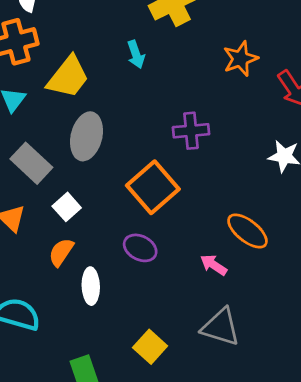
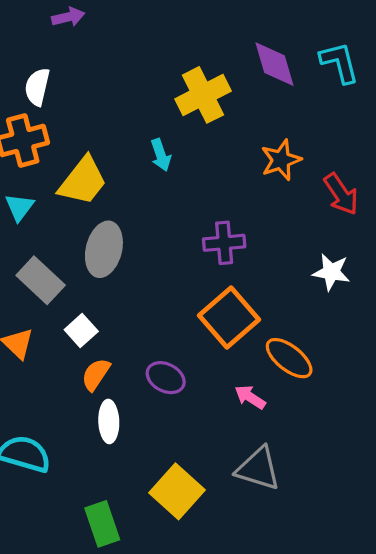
orange square: (153, 187) -> (229, 318), moved
orange semicircle: (61, 252) -> (96, 374), moved
yellow square: (150, 347) -> (177, 491), size x1.4

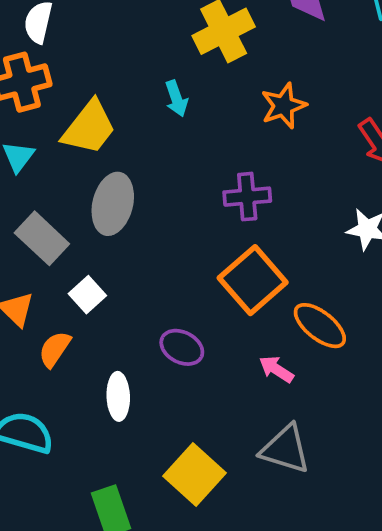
orange star: (281, 160) -> (284, 106), moved
orange semicircle: (96, 374) -> (55, 349), moved

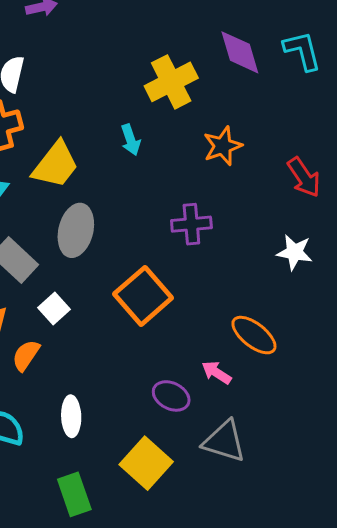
orange square: (253, 280) -> (143, 296), moved
purple ellipse: (182, 347) -> (171, 396), moved
white ellipse: (118, 396) -> (71, 416), moved

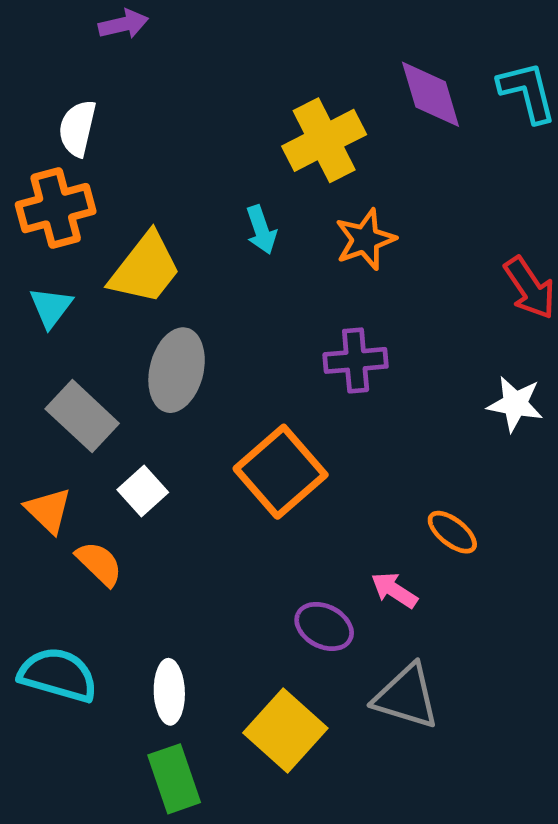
orange star: (223, 146) -> (365, 239), moved
orange ellipse: (254, 335) -> (452, 532), size x0.7
orange semicircle: (26, 355) -> (99, 564), turned 100
white ellipse: (71, 416) -> (169, 692), moved

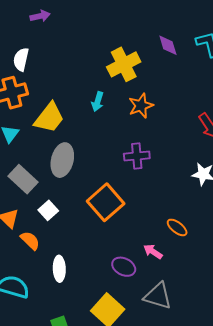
purple diamond: (431, 94) -> (168, 45), size x0.7
cyan arrow: (261, 230) -> (98, 102), turned 36
white ellipse: (169, 692) -> (59, 269), moved

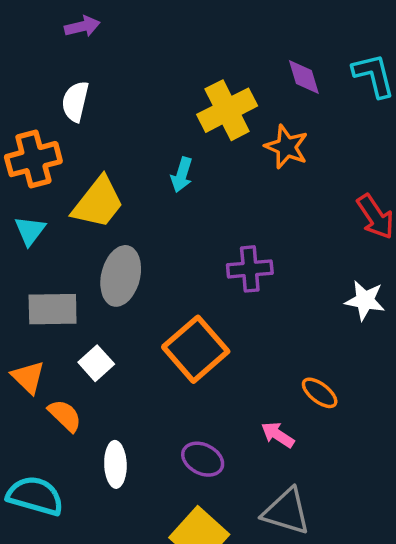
white semicircle: (21, 59) -> (75, 101), moved
orange star: (141, 106) -> (286, 147), moved, turned -30
gray rectangle: (23, 179) -> (53, 309), turned -44
purple ellipse: (124, 267) -> (203, 459), moved

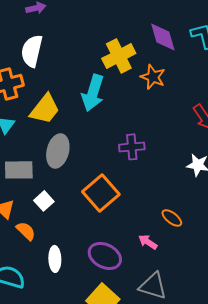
purple diamond: (304, 77) -> (163, 37), size x1.4
white semicircle: (75, 101) -> (32, 51), size x1.4
cyan arrow: (182, 175) -> (93, 93), size x1.8
purple ellipse: (203, 459) -> (105, 256), size x1.4

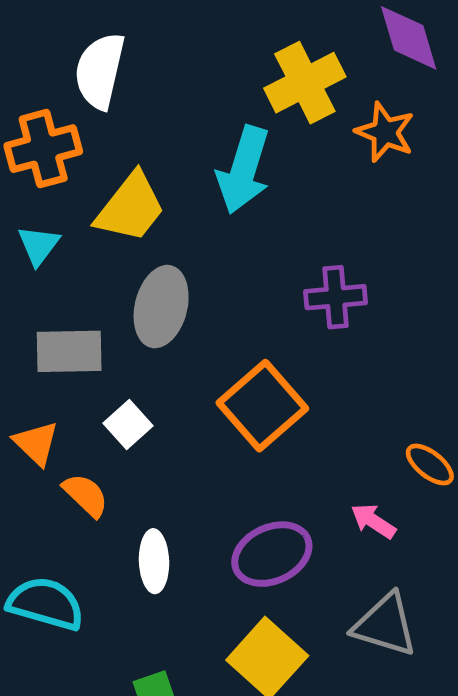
purple ellipse: (105, 256) -> (272, 554), turned -52

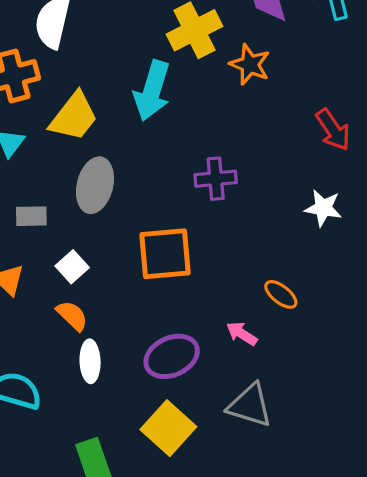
gray rectangle: (69, 351) -> (31, 216), size x0.7
orange square: (262, 406) -> (165, 254), turned 36
orange semicircle: (86, 495) -> (72, 316), moved

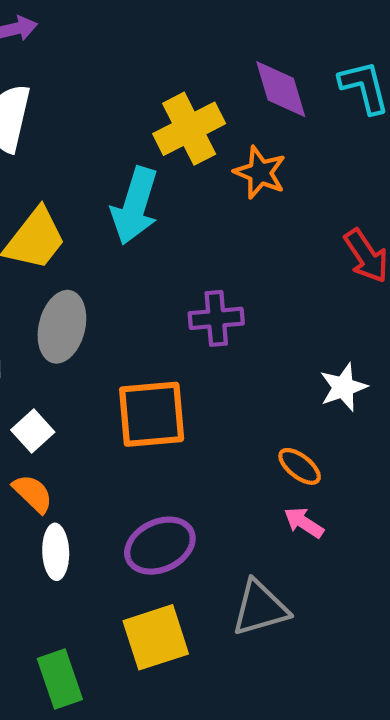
white star: (323, 208) -> (343, 387), moved, turned -30
pink arrow: (242, 334) -> (304, 523), moved
gray triangle: (250, 405) -> (260, 608), turned -33
yellow square: (168, 428) -> (156, 637), turned 30

